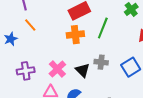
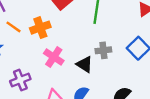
orange cross: (75, 35) -> (40, 28), moved
pink cross: (57, 69) -> (54, 57), moved

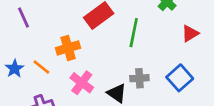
orange line: (14, 27) -> (41, 67), moved

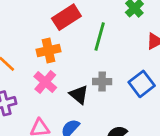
orange cross: (68, 48) -> (49, 50), moved

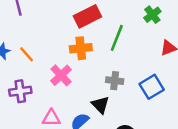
orange cross: (49, 50) -> (81, 48), moved
black triangle: (79, 95) -> (100, 105), moved

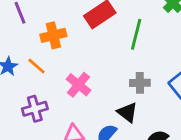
orange cross: (81, 48) -> (53, 35), moved

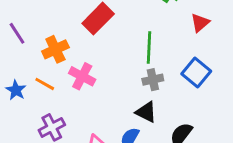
green line: (136, 34) -> (149, 47), moved
pink cross: (79, 85) -> (82, 76), moved

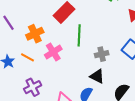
green line: (149, 47) -> (79, 35), moved
pink cross: (82, 76) -> (53, 52), turned 30

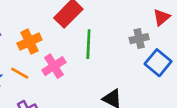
gray cross: (102, 54) -> (139, 39), moved

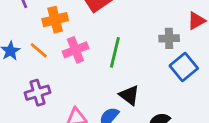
green line: (88, 44) -> (115, 52), moved

